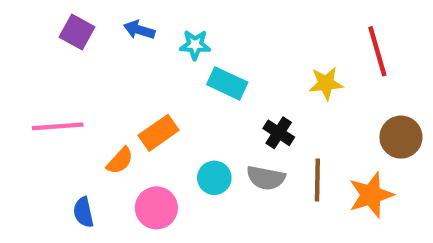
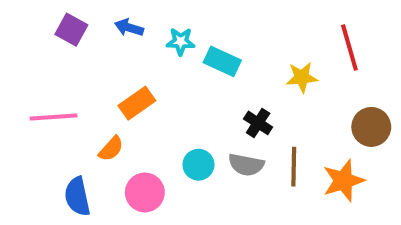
cyan rectangle: (227, 83) -> (222, 61), moved
orange rectangle: (159, 133) -> (137, 103), moved
blue semicircle: (83, 212) -> (77, 196), size x1.4

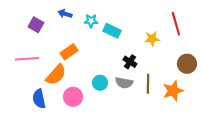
purple square: (71, 30) -> (36, 25), moved
orange semicircle: (111, 149) -> (56, 75), size x1.6

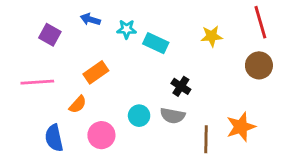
red line: (176, 24) -> (260, 22), moved
yellow star: (152, 39) -> (212, 36), moved
brown circle: (187, 64) -> (259, 65), moved
orange semicircle: (56, 75) -> (78, 104), size x0.6
brown line: (148, 84) -> (206, 139), moved

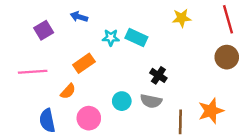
cyan star: (127, 29) -> (111, 38), moved
purple square: (50, 35) -> (44, 30), turned 30
yellow star: (212, 36) -> (182, 18), moved

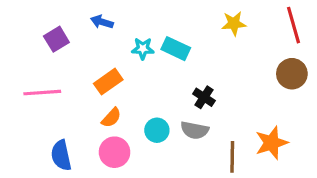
orange semicircle: (68, 91) -> (111, 118), moved

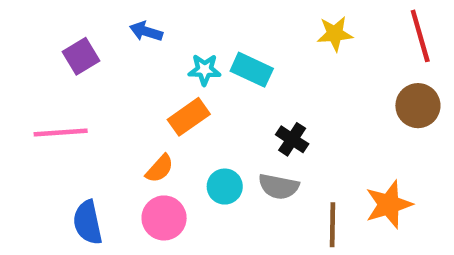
orange rectangle: (108, 82) -> (189, 117), moved

